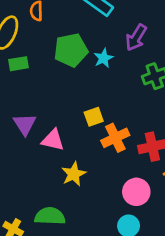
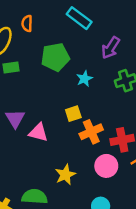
cyan star: (103, 58) -> (84, 79), moved
yellow star: (74, 174) -> (65, 175), moved
pink circle: (136, 192) -> (106, 166), moved

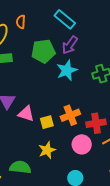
purple arrow: (111, 48) -> (70, 45), moved
cyan star: (84, 79) -> (67, 70), size x1.5
yellow square: (73, 114) -> (47, 122), moved

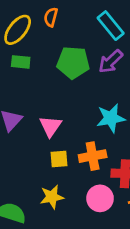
cyan star: (67, 70) -> (111, 118), moved
pink triangle: (26, 114) -> (50, 126), moved, turned 36

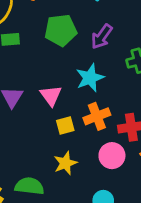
purple arrow: (111, 61) -> (102, 37), moved
cyan star: (111, 118) -> (90, 78), moved

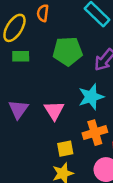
yellow square: (65, 125) -> (65, 149), moved

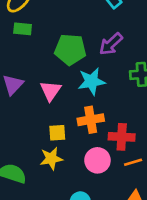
green pentagon: (68, 51) -> (70, 49), moved

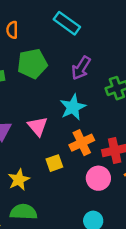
green pentagon: (70, 49) -> (32, 64), moved
yellow star: (51, 159) -> (19, 180), moved

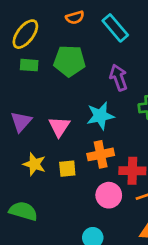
orange semicircle: (12, 30) -> (75, 17), moved, turned -120
purple arrow: (81, 68) -> (119, 78), turned 115
yellow star: (19, 180) -> (34, 164), moved, turned 30

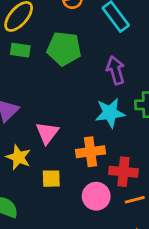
cyan star: (100, 116) -> (110, 113), moved
pink triangle: (59, 127) -> (47, 133), moved
yellow square: (67, 169) -> (51, 179), moved

